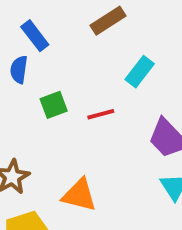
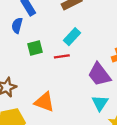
cyan rectangle: (140, 72) -> (72, 37), moved

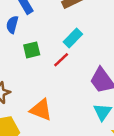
red line: (62, 56) -> (61, 60), turned -35

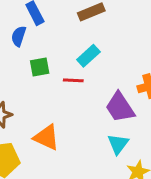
red line: (61, 60) -> (73, 80), turned 42

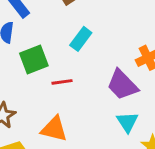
green square: (40, 67) -> (34, 59), size x1.4
red line: (73, 80) -> (62, 82), moved

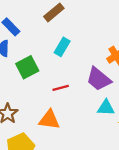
red line: (62, 82) -> (61, 88), moved
cyan triangle: (127, 122) -> (106, 108), turned -48

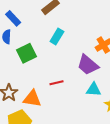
red line: (61, 88) -> (57, 83), moved
orange triangle: (49, 120) -> (32, 99), moved

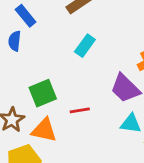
green square: (27, 53) -> (43, 93), moved

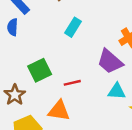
orange triangle: (44, 130) -> (59, 111), moved

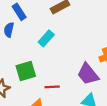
cyan rectangle: (73, 27) -> (46, 38), moved

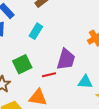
purple trapezoid: (88, 74) -> (66, 59), moved, turned -115

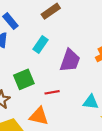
purple trapezoid: (66, 59) -> (70, 61), moved

